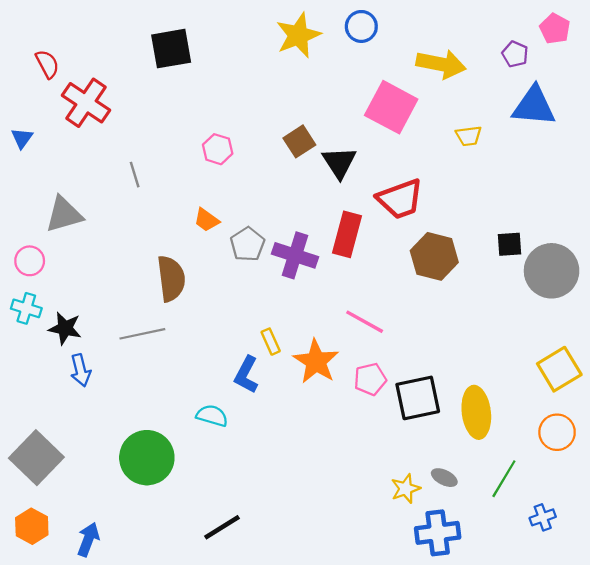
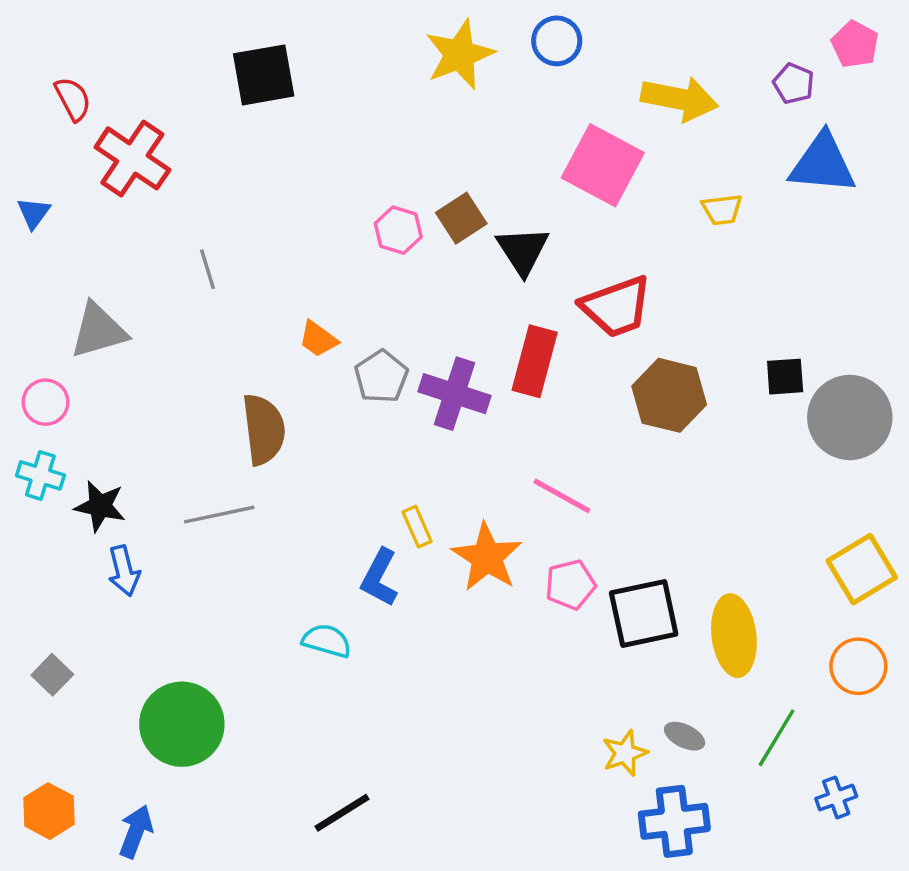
pink hexagon: (218, 149) -> (398, 230), moved
gray square: (36, 458) -> (52, 675), moved, size x0.5
green circle: (147, 458) -> (182, 724), moved

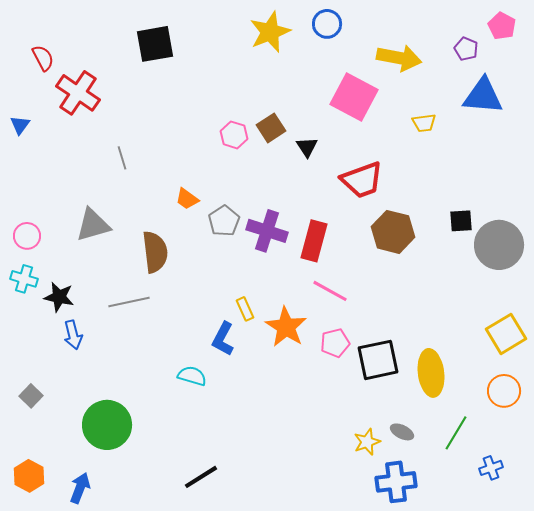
black triangle: (523, 250) -> (307, 147), size x0.7
gray triangle: (98, 331) -> (93, 225), moved
red rectangle: (535, 361) -> (314, 241), moved

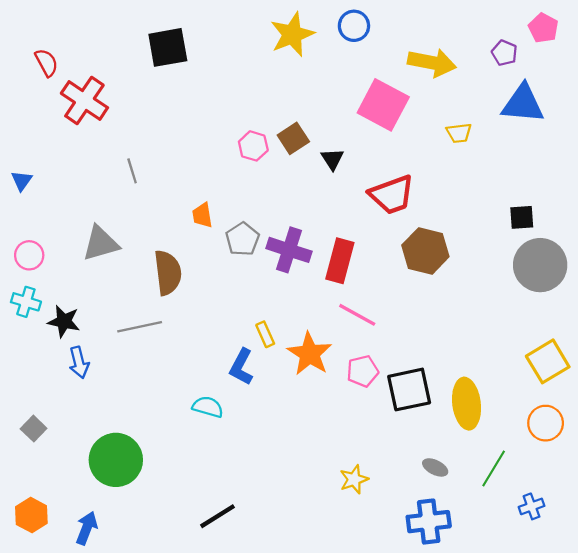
blue triangle: (20, 125) -> (22, 181), moved
orange trapezoid: (187, 199) -> (202, 215), turned 45
black square: (461, 221) -> (522, 217), moved
yellow star: (367, 442) -> (354, 479), moved

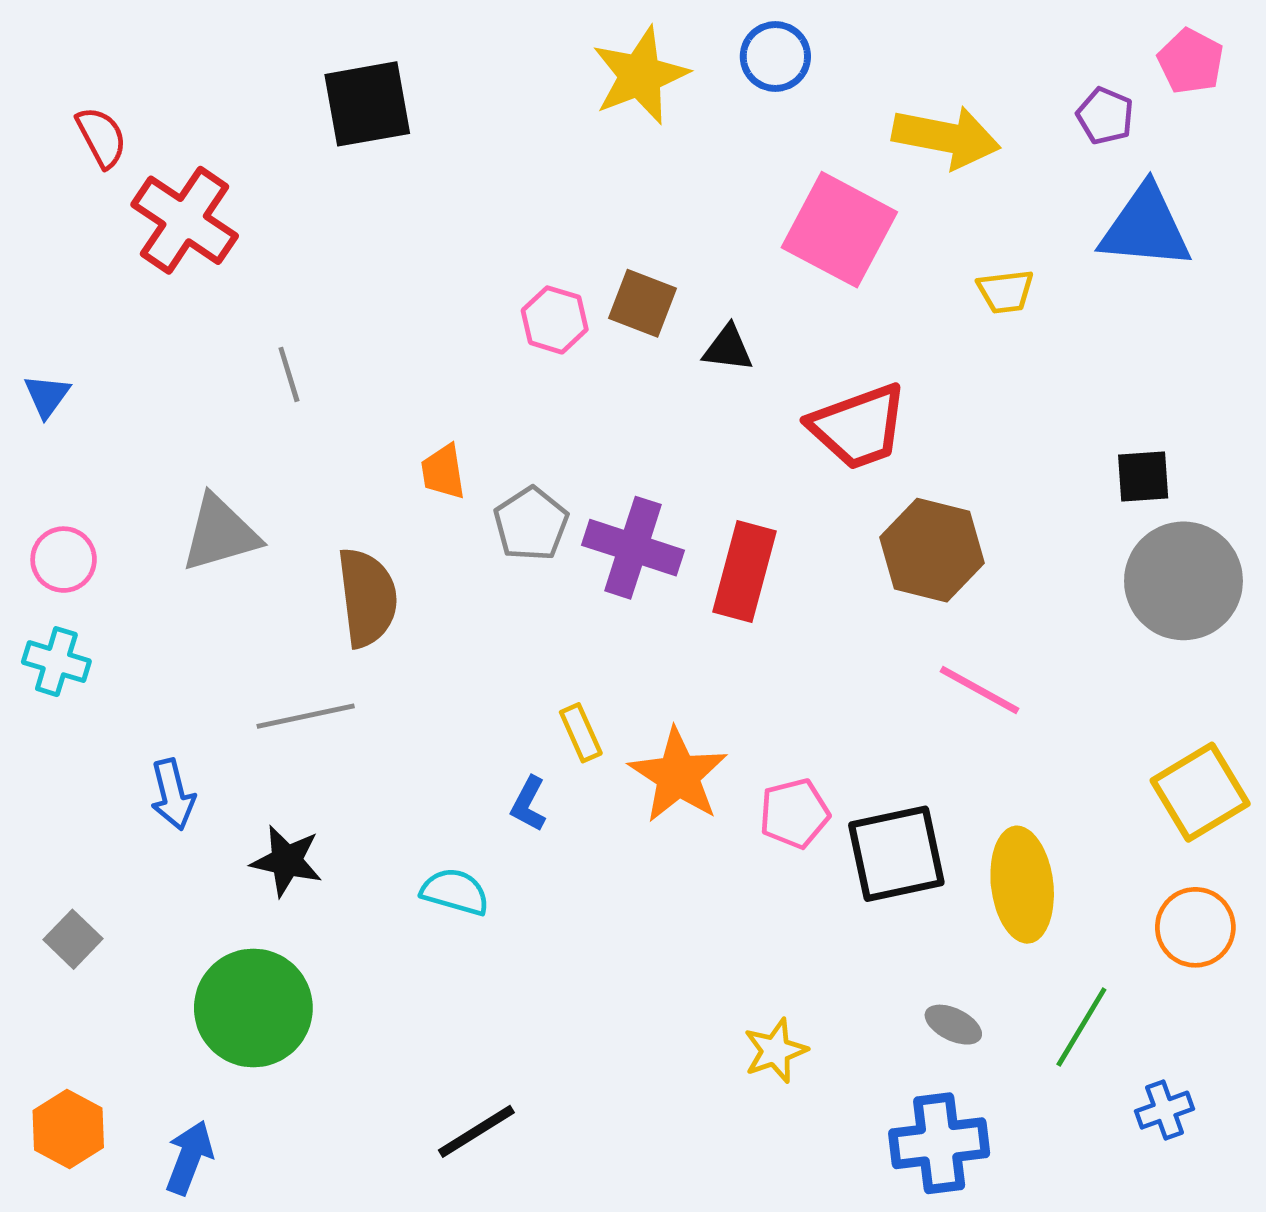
brown square: (293, 138) -> (642, 303), turned -36
black triangle: (332, 159) -> (728, 348), turned -50
pink line: (357, 315) -> (979, 690), moved
black star: (64, 321) -> (287, 861), moved
blue L-shape: (241, 367) -> (529, 804), size x0.7

